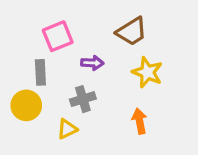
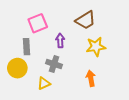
purple arrow: (92, 63) -> (60, 41), turned -96
yellow star: (147, 72) -> (96, 47), turned -30
gray cross: (83, 99) -> (54, 64), turned 35

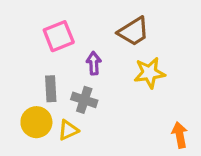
gray rectangle: (27, 47) -> (51, 89), moved
yellow circle: (17, 68) -> (36, 122), moved
orange arrow: (91, 78) -> (180, 135), moved

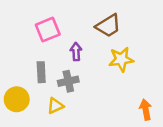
gray cross: (84, 100) -> (68, 81), turned -30
yellow circle: (36, 122) -> (17, 99), moved

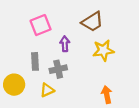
orange arrow: (146, 110) -> (107, 95), moved

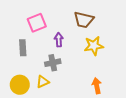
brown trapezoid: (92, 22) -> (84, 20), turned 45
gray rectangle: (35, 61) -> (23, 48), moved
yellow circle: (14, 85) -> (20, 85), moved

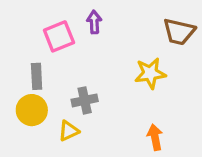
brown trapezoid: (84, 20) -> (179, 32), moved
purple arrow: (59, 40) -> (94, 22), moved
yellow circle: (20, 85) -> (32, 110), moved

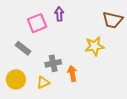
gray rectangle: (37, 76) -> (23, 48), turned -49
yellow circle: (32, 110) -> (16, 79), moved
orange arrow: (155, 137) -> (72, 73), moved

